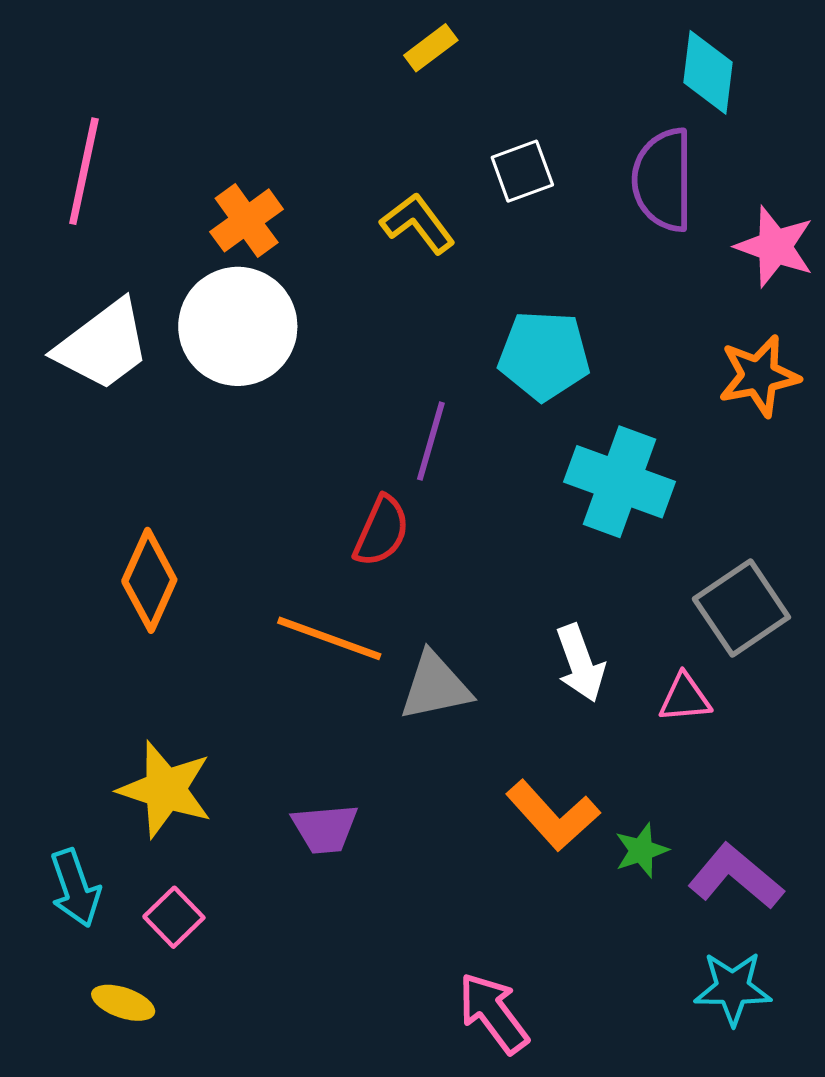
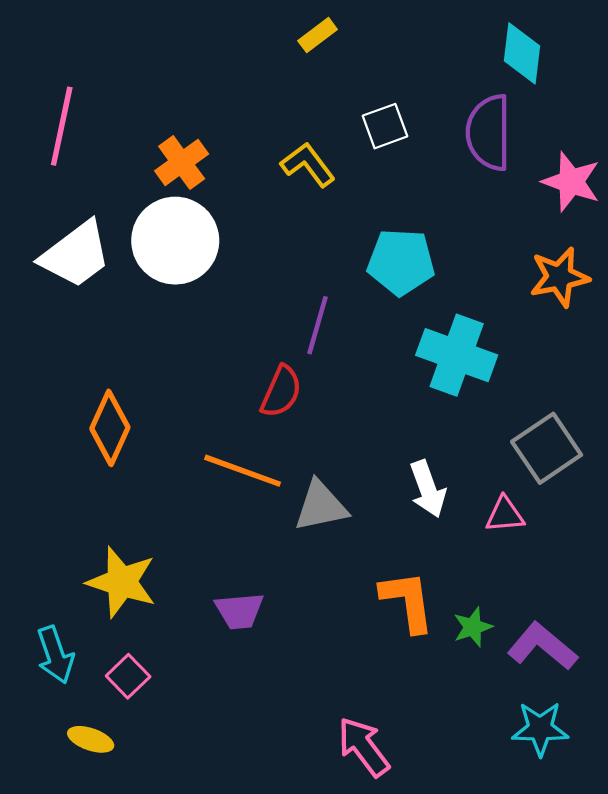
orange L-shape: (553, 816) -> (407, 601), turned -146

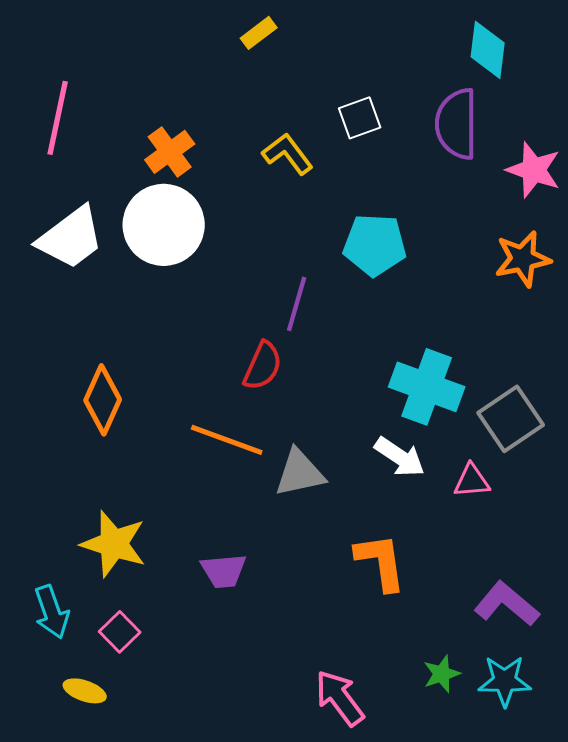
yellow rectangle: (318, 35) -> (259, 33), moved
cyan cross: (457, 355) -> (427, 387), moved
white arrow: (428, 489) -> (400, 457), turned -36
green star: (473, 627) -> (442, 674), moved

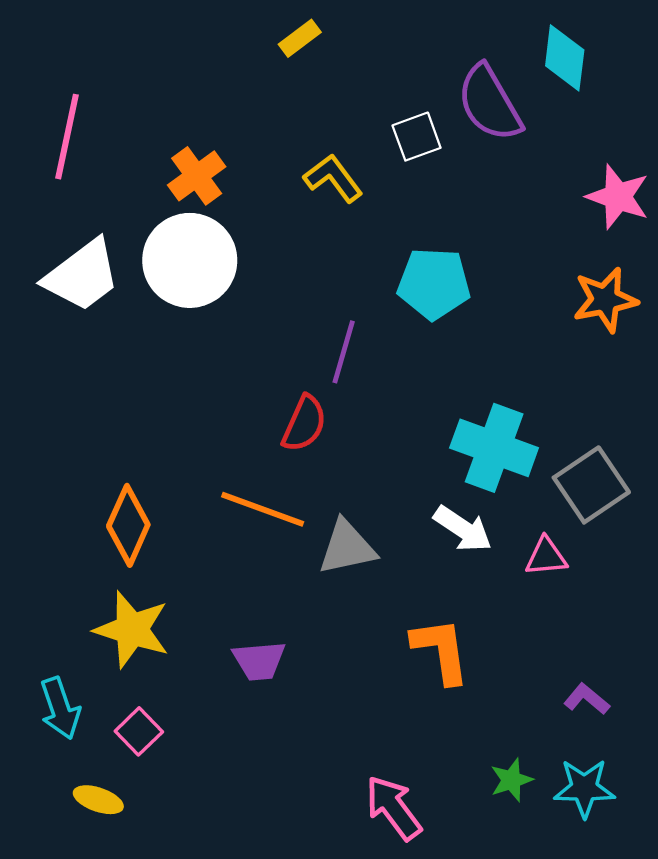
purple semicircle: (457, 124) -> (489, 103), moved, turned -30
orange diamond: (103, 400) -> (128, 525), moved
purple L-shape: (507, 604) -> (587, 699), size x0.6

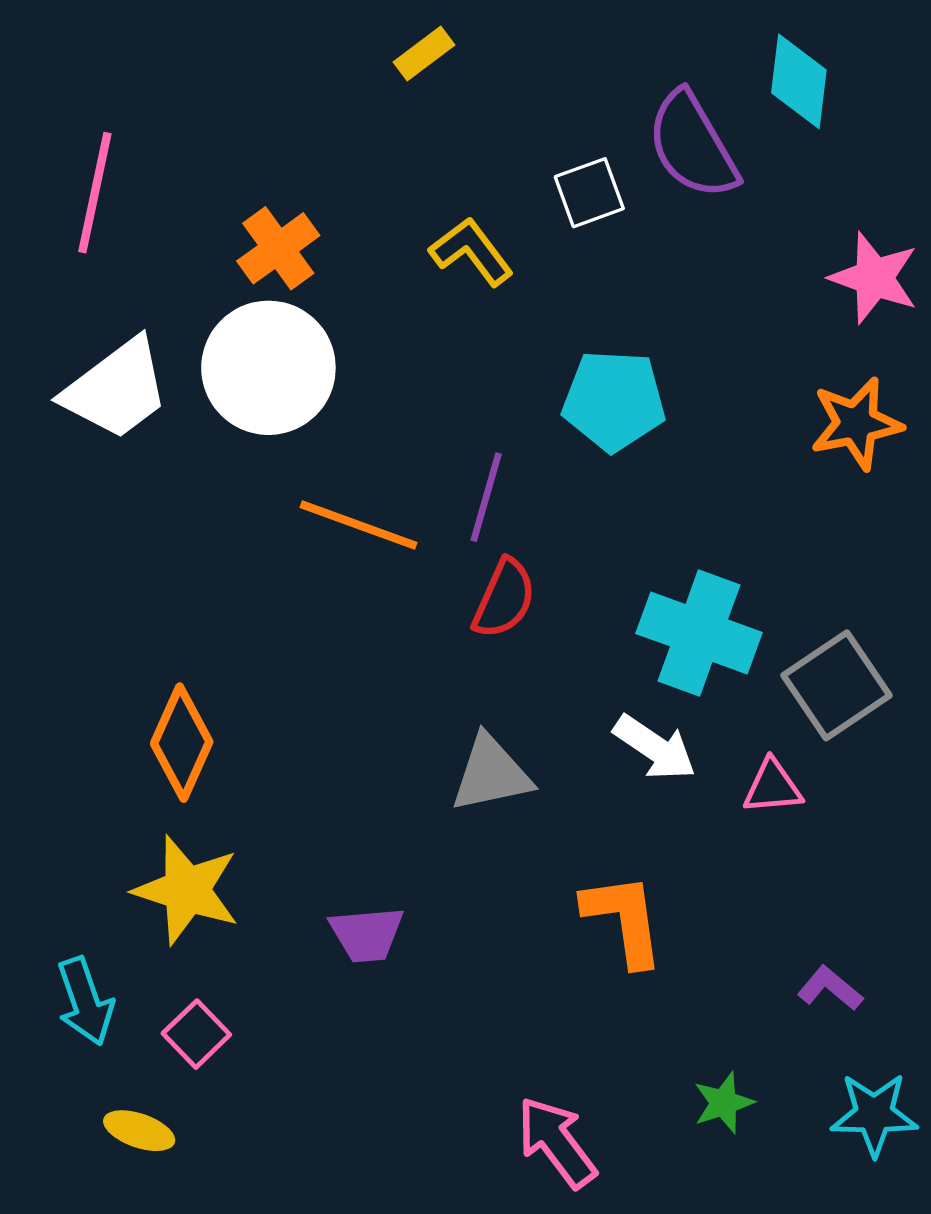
red semicircle: (304, 424) -> (504, 599), moved
orange line: (263, 509) -> (359, 525), moved
cyan star: (584, 788) -> (874, 1114), moved

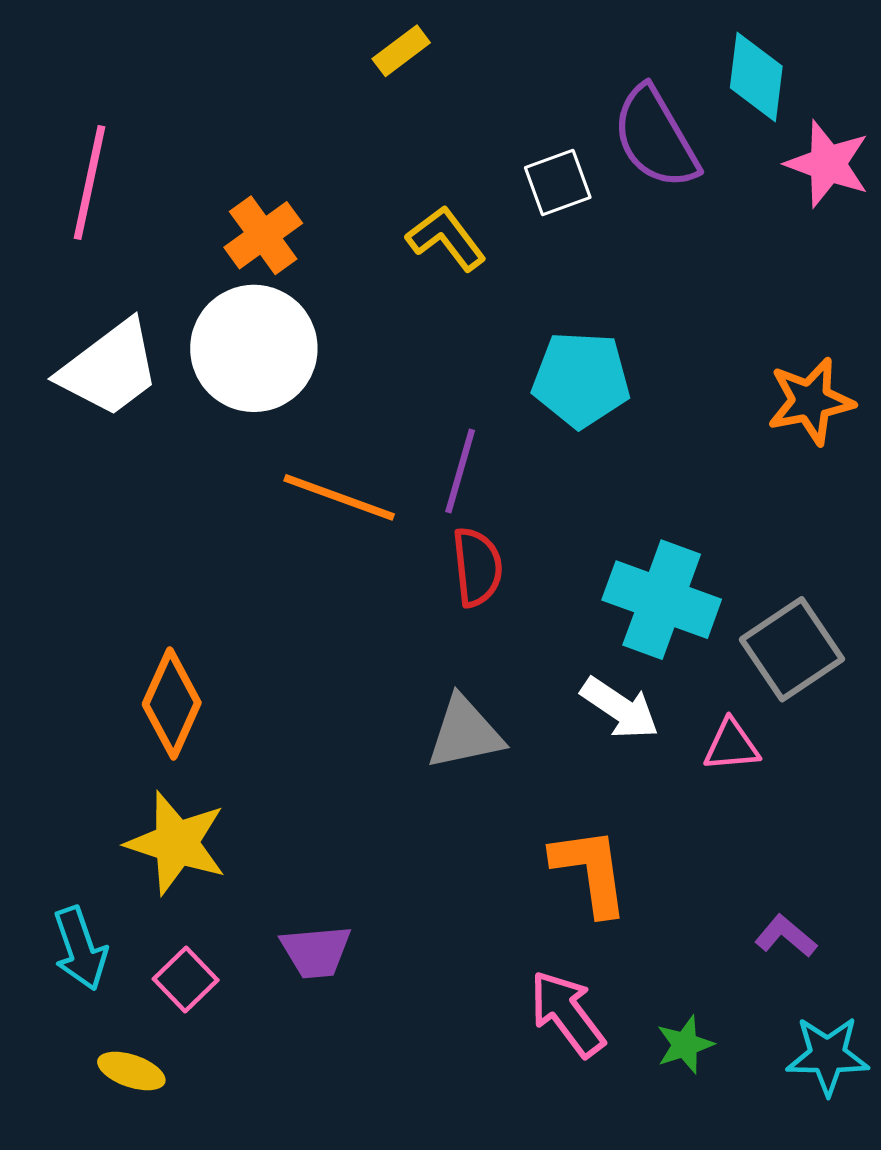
pink star: (874, 278) -> (828, 164), moved
red semicircle: (504, 599) -> (477, 567), turned -30
purple trapezoid: (367, 934) -> (316, 952), moved
pink arrow: (557, 1142) -> (567, 1014), moved

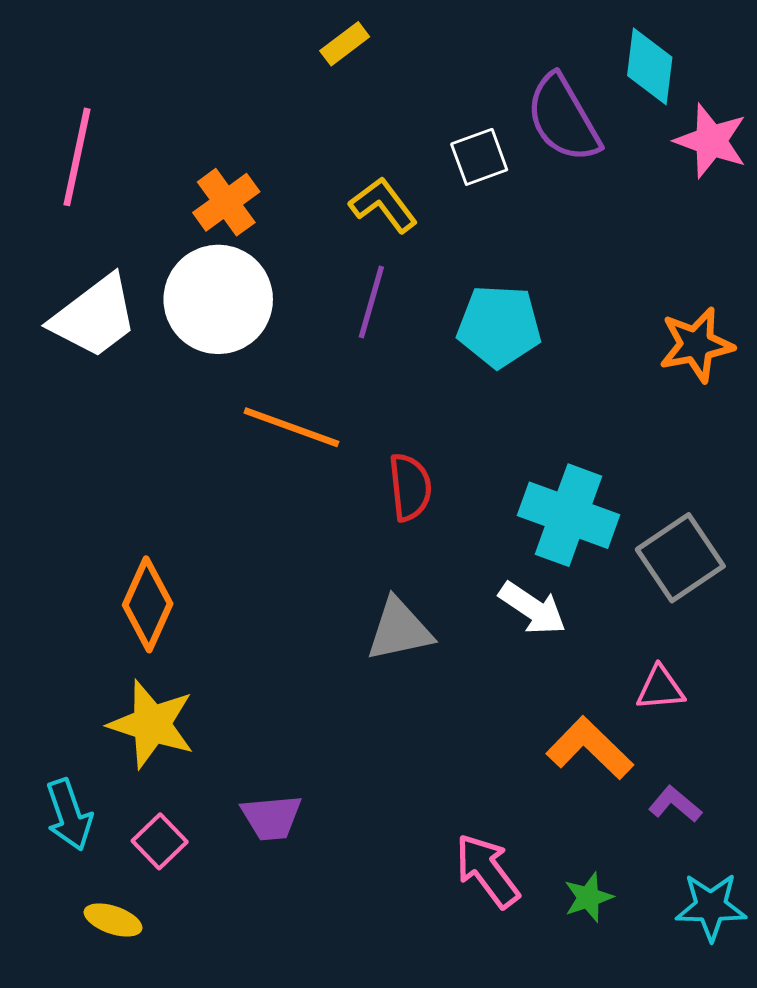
purple line: (460, 471) -> (371, 302), moved
pink triangle: (731, 745) -> (660, 688), moved
orange L-shape: (590, 871) -> (590, 748), moved, turned -38

